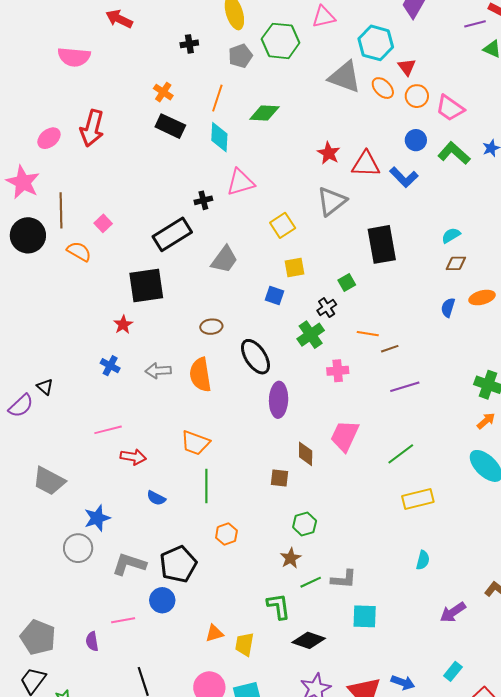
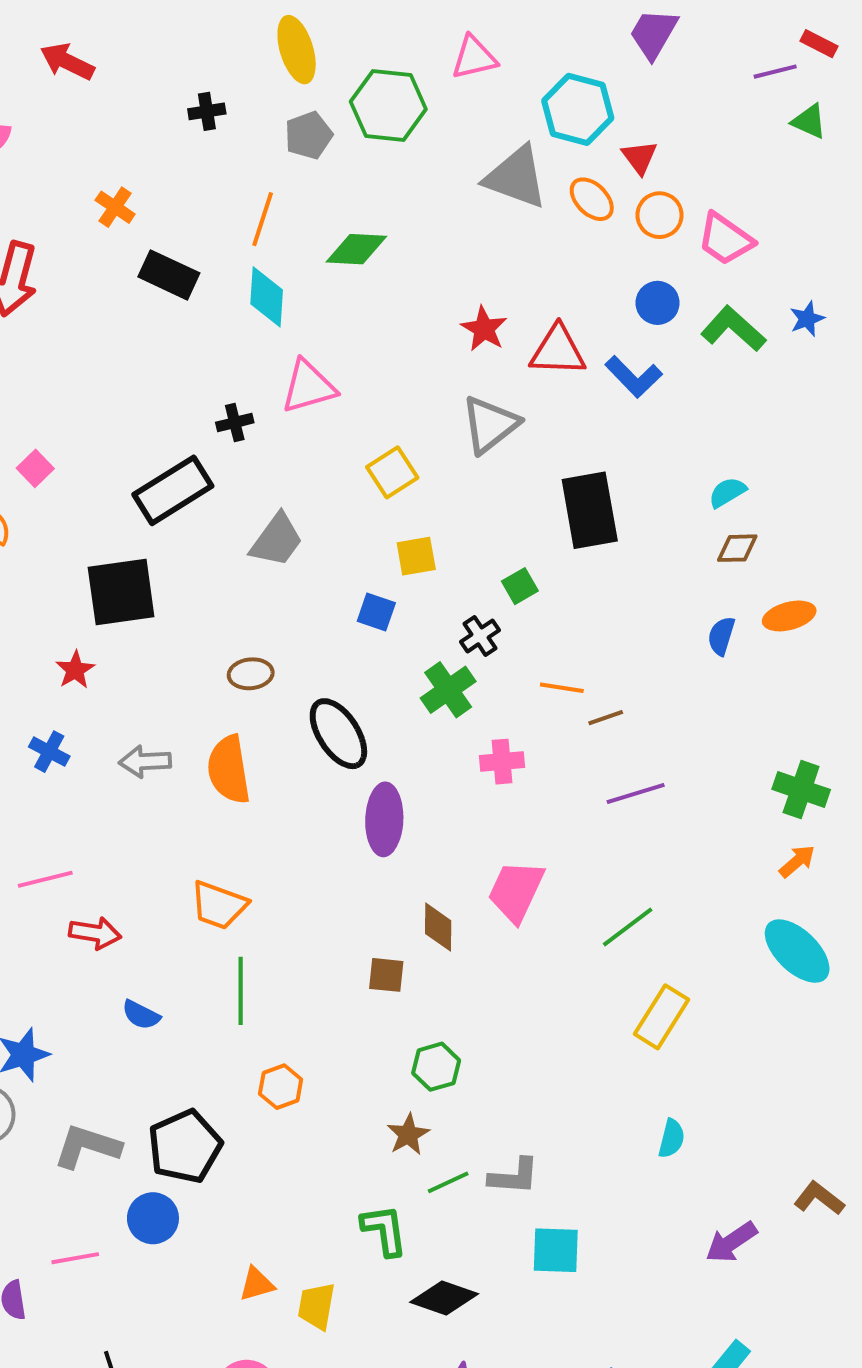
orange cross: (163, 92) -> (115, 207), moved
yellow rectangle: (418, 499) -> (662, 1017), turned -44

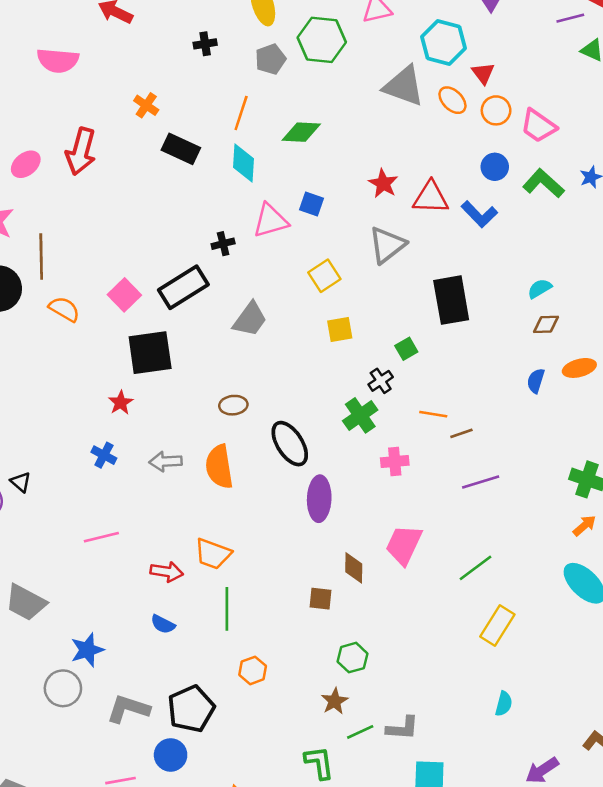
pink square: (35, 468) -> (124, 295), moved, size x1.4
blue square: (376, 612) -> (312, 204), moved
red arrow: (95, 933) -> (167, 572), moved

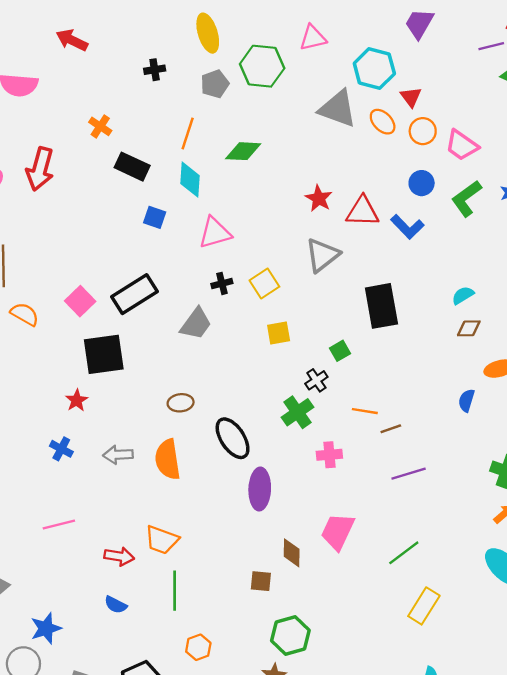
green L-shape: (543, 183) -> (466, 198), turned -78
blue square: (312, 204) -> (155, 217), moved
black cross: (223, 244) -> (222, 283), moved
blue semicircle: (536, 381) -> (466, 400), moved
green hexagon: (353, 658) -> (290, 635), size x1.4

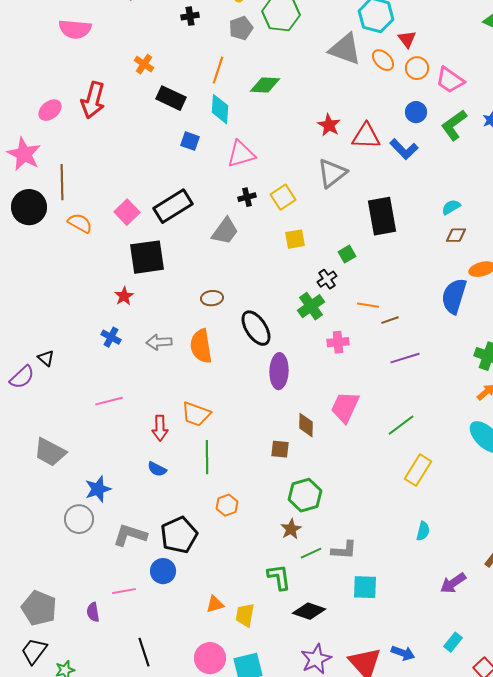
blue semicircle: (466, 400) -> (454, 296), size x1.8
red arrow: (119, 556) -> (160, 428), turned 80

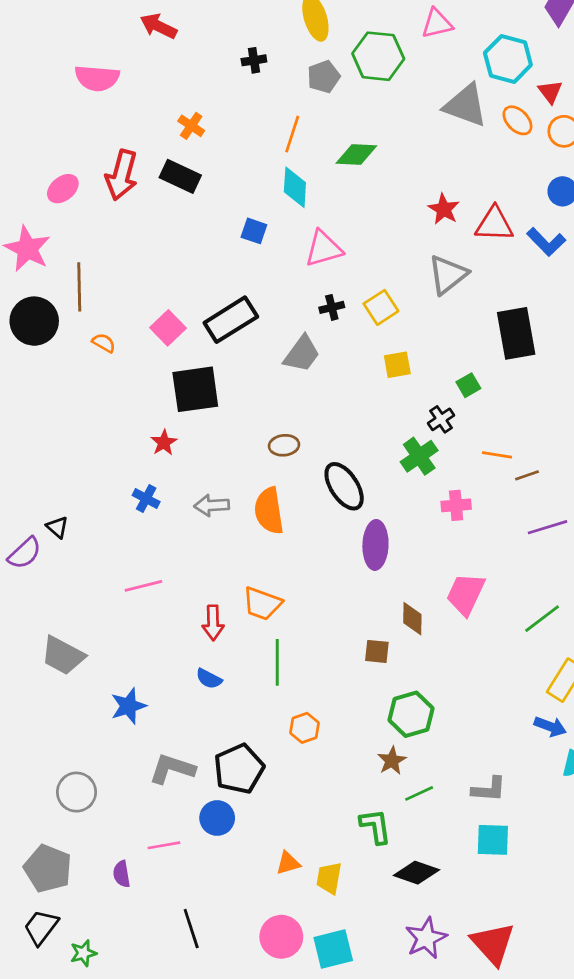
black rectangle: (171, 98) -> (180, 176), moved
orange semicircle: (80, 223) -> (104, 343), size x0.7
gray circle: (79, 519) -> (77, 792), moved
gray L-shape: (344, 550) -> (489, 789), moved
blue arrow: (403, 653) -> (550, 727), moved

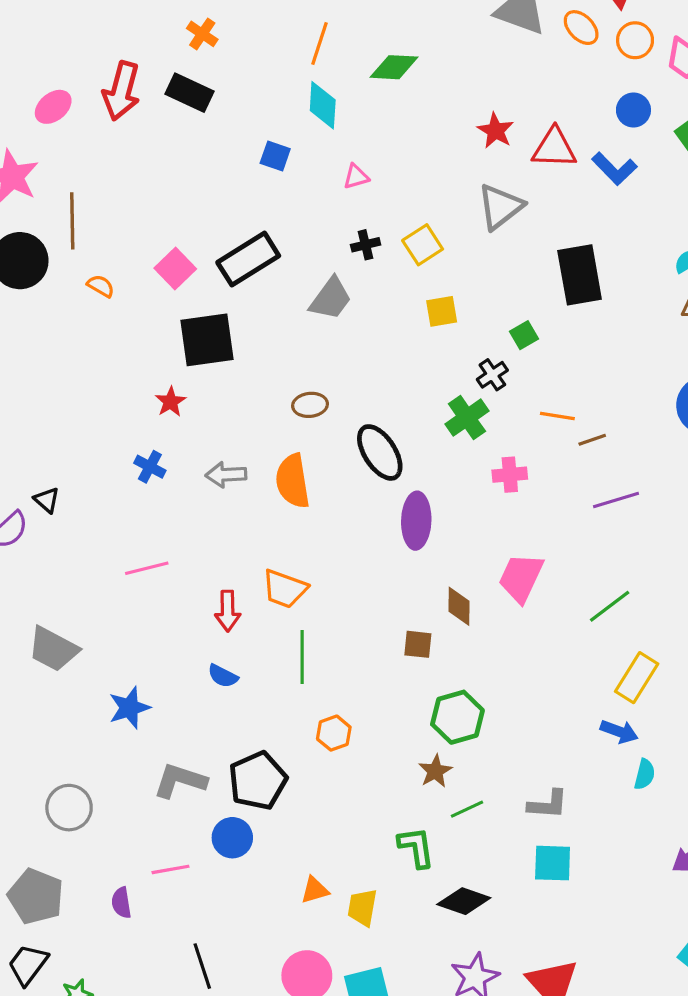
pink triangle: (324, 249) -> (356, 177), size x0.6

